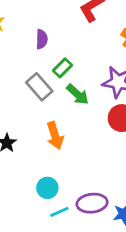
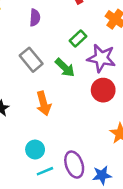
green rectangle: (63, 68) -> (78, 39), moved
purple ellipse: (92, 203) -> (74, 165), turned 75

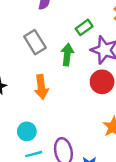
green arrow: (65, 68) -> (67, 55), turned -135

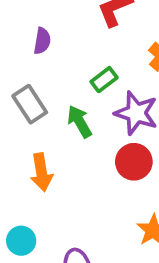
green arrow: (67, 55) -> (80, 122), turned -35

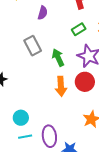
green rectangle: (104, 80) -> (79, 29), moved
orange arrow: (41, 172) -> (61, 86), moved

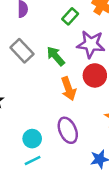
purple ellipse: (49, 136) -> (68, 130), moved
cyan line: (25, 137) -> (33, 161), moved

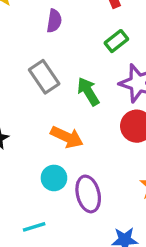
orange arrow: (68, 89) -> (67, 137), moved, turned -55
cyan circle: (32, 139) -> (54, 178), moved

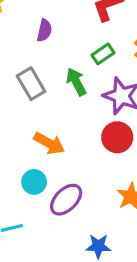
green arrow: (88, 91) -> (76, 82), moved
purple ellipse: (88, 194) -> (66, 200), turned 56

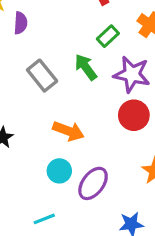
purple semicircle: (44, 30) -> (21, 23), moved

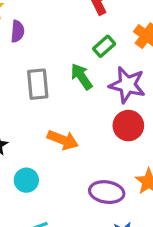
gray rectangle: (42, 76) -> (38, 84), turned 32
cyan circle: (59, 171) -> (26, 180), moved
purple ellipse: (93, 183) -> (107, 192), moved, turned 60

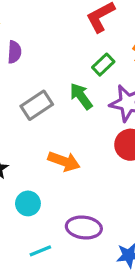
gray rectangle: (38, 84) -> (37, 105), turned 64
purple ellipse: (107, 192) -> (84, 227), moved

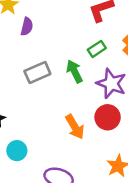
orange arrow: (64, 161) -> (75, 127), moved, turned 30

